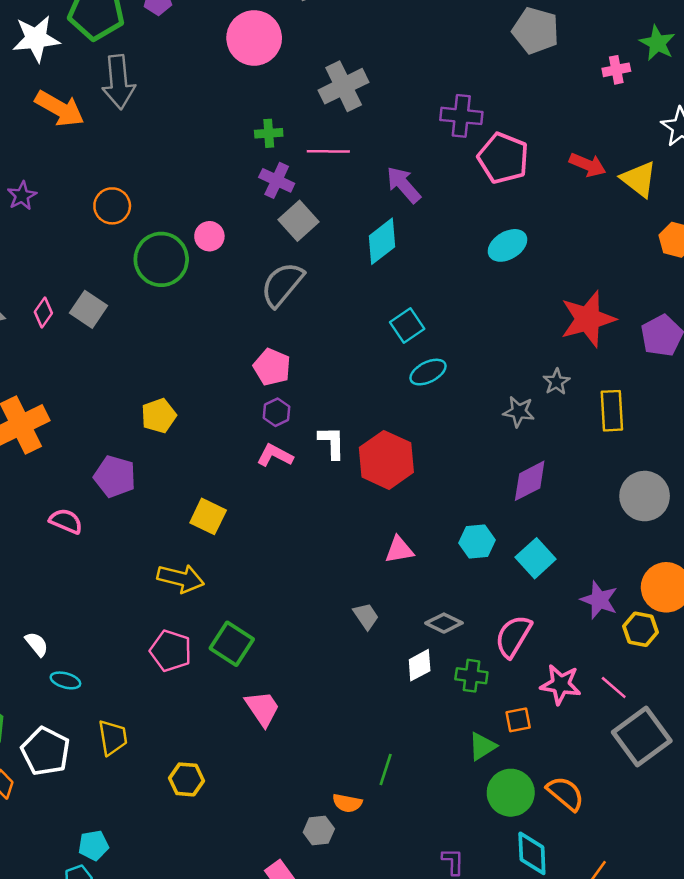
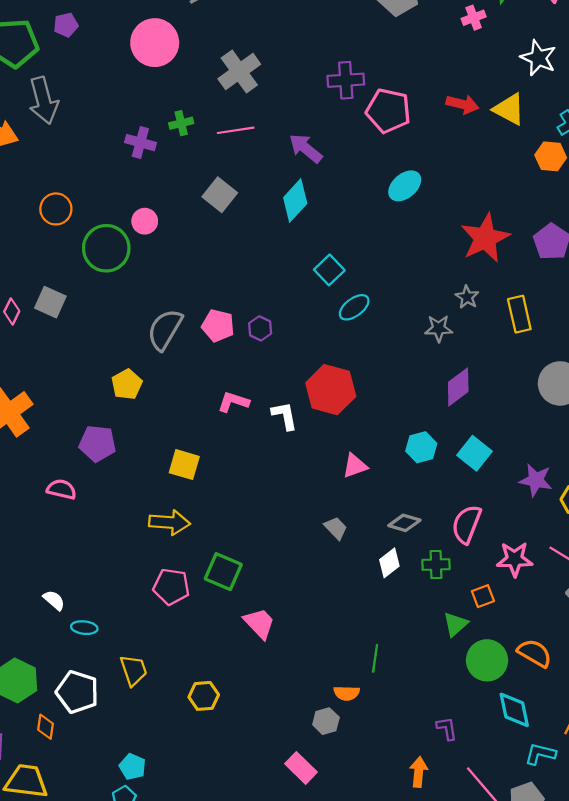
purple cross: (277, 180) -> (140, 143), moved
gray semicircle: (282, 284) -> (165, 330), moved
purple hexagon: (276, 412) -> (260, 328), moved
white L-shape: (332, 443) -> (285, 416), moved
cyan pentagon: (93, 845) -> (133, 767), turned -30

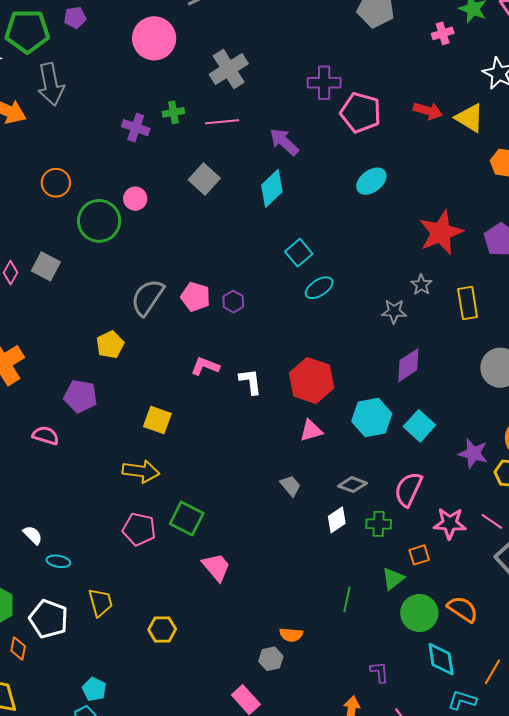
red hexagon: (331, 390) -> (312, 380), moved
cyan hexagon: (421, 447) -> (372, 417), size x1.4
green line: (375, 658) -> (347, 599), moved

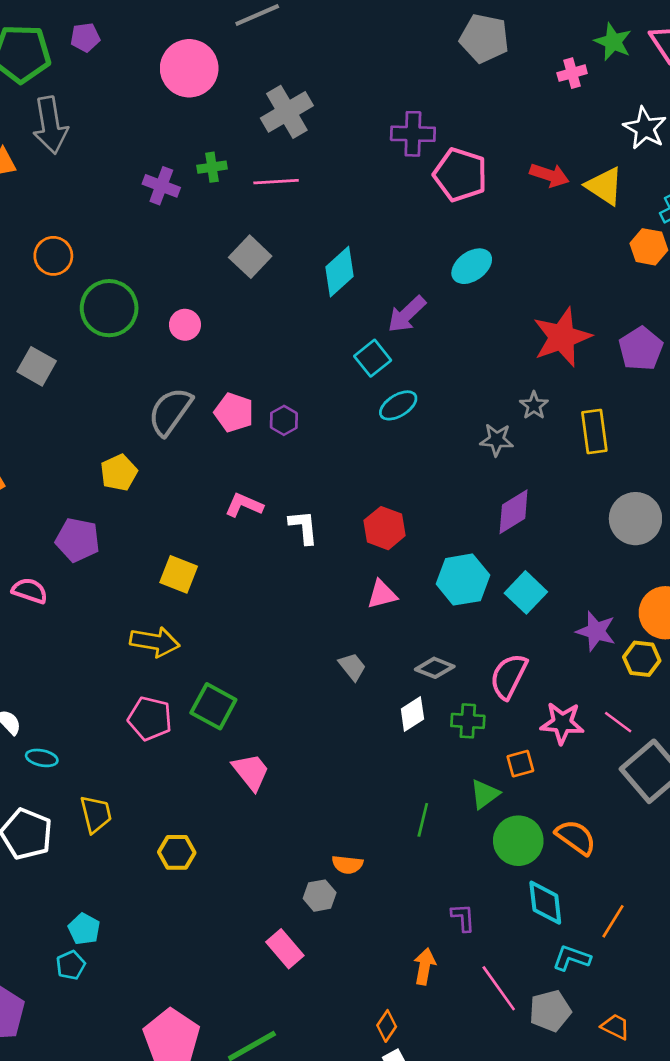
purple arrow: (284, 142) -> (407, 314), moved, turned -88
pink circle: (135, 199) -> (185, 325), moved
red hexagon: (312, 380) -> (385, 528), size x0.7

